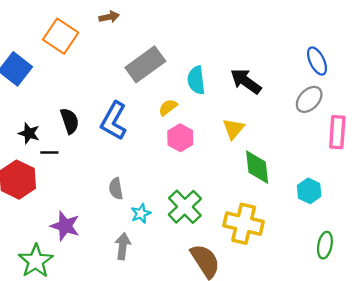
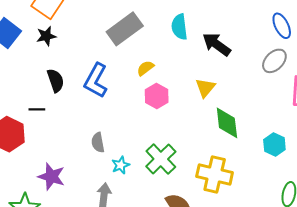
cyan semicircle: (196, 80) -> (179, 27), moved
black star: (29, 133) -> (46, 36), moved, turned -30

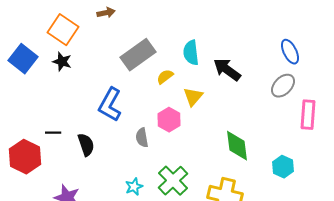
black star: (46, 36) -> (62, 62), turned 30
yellow semicircle: (145, 68) -> (165, 77), moved
black semicircle: (56, 81) -> (86, 145), moved
yellow triangle: (205, 88) -> (193, 97), moved
gray semicircle: (98, 142) -> (142, 138), moved

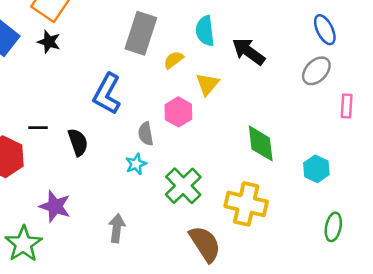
gray rectangle: (138, 55) -> (141, 33), turned -36
pink rectangle: (308, 115) -> (347, 106), size x0.7
cyan star: (134, 187) -> (136, 164), moved

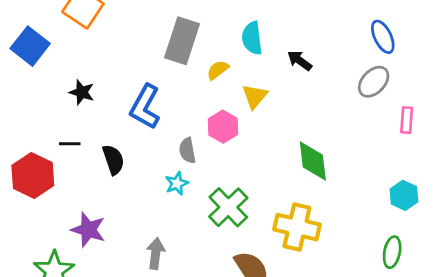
black star: (49, 42) -> (82, 92), moved
black arrow: (249, 51) -> (300, 61), size x0.7
cyan hexagon: (316, 169) -> (404, 195), moved

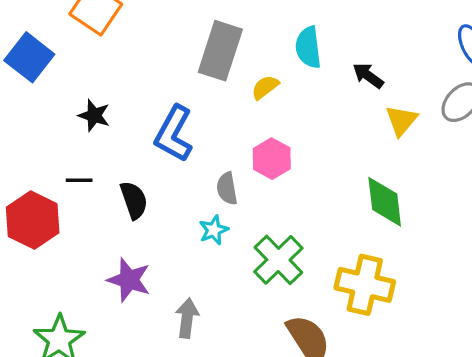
yellow triangle: (255, 96) -> (401, 120), moved
purple star: (88, 230) -> (129, 280), moved

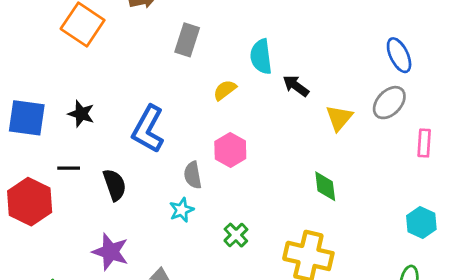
gray rectangle: (220, 51) -> (187, 40), moved, size x0.7
blue square: (29, 57) -> (27, 118), moved, turned -30
black arrow: (368, 76) -> (296, 86), moved
green diamond: (385, 202) -> (325, 186), size x0.7
green cross: (278, 260) -> (236, 235), size x0.6

